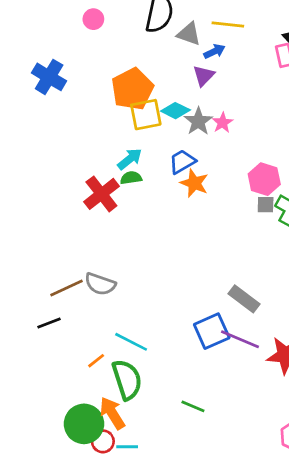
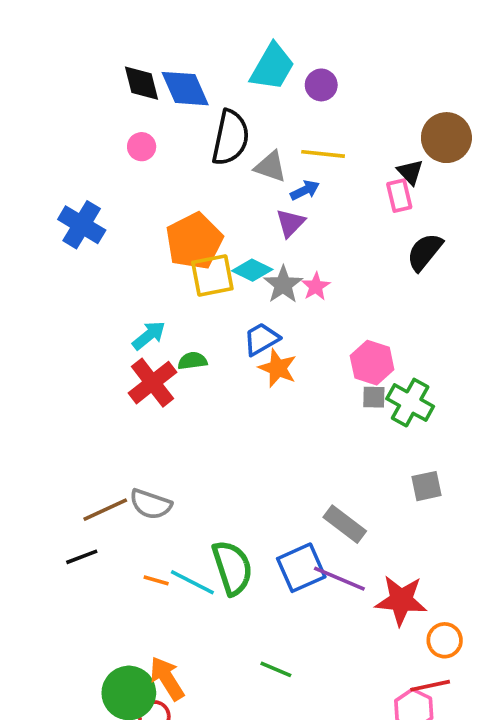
cyan arrow: (130, 159) -> (149, 335), moved
orange line: (96, 361) -> (156, 580), moved, turned 54
green semicircle: (127, 380) -> (232, 568), moved

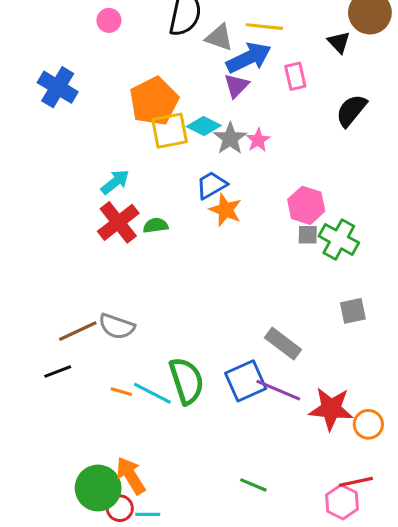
blue arrow: (305, 190) -> (249, 58), size x1.8
pink rectangle: (399, 196) -> (295, 76), moved
green semicircle: (192, 361) -> (156, 225), moved
orange circle: (445, 640) -> (368, 424), moved
green line: (276, 669) -> (253, 485), moved

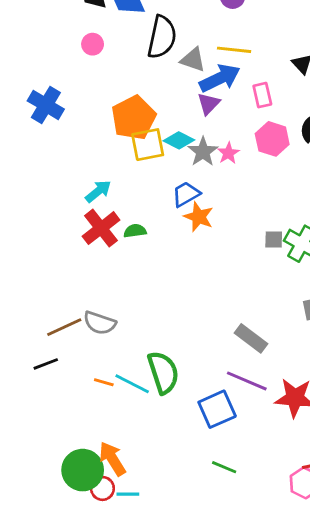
pink hexagon: (306, 205) -> (272, 139), moved
blue square: (246, 381) -> (217, 409), moved

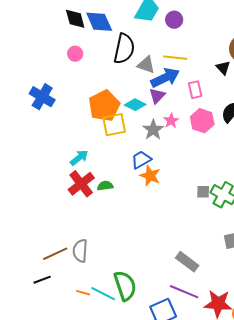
cyan diamond: (179, 140) -> (135, 105), moved
pink star: (228, 153) -> (171, 121), moved
gray semicircle: (100, 323) -> (80, 251), turned 75

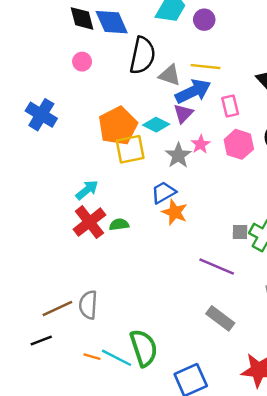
purple line: (184, 292) -> (217, 266), moved

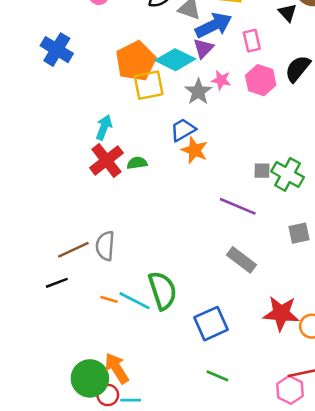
cyan diamond: (156, 125) -> (175, 60), size x1.4
pink star: (201, 144) -> (221, 80), turned -30
cyan arrow: (87, 190) -> (104, 127), turned -30

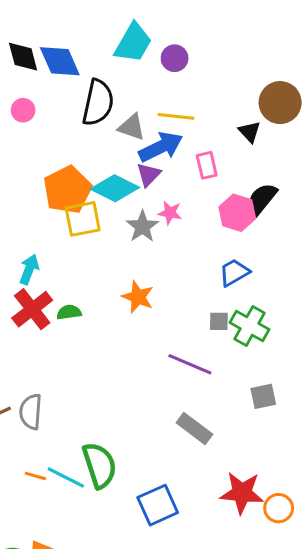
pink hexagon: (261, 80) -> (237, 213), moved
blue trapezoid: (183, 130) -> (234, 272), moved

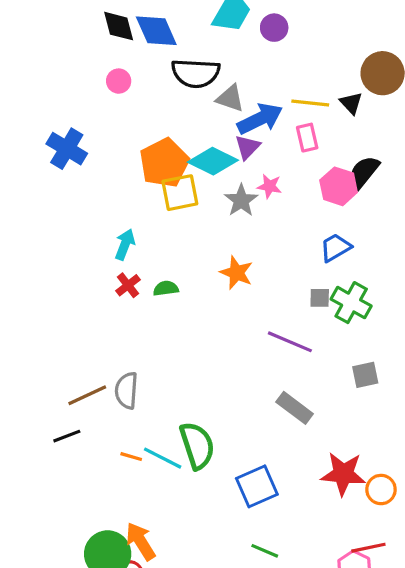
black semicircle: (98, 103) -> (196, 73), turned 81
yellow line: (176, 116) -> (310, 103), moved
red cross: (32, 309) -> (128, 285), size x0.6

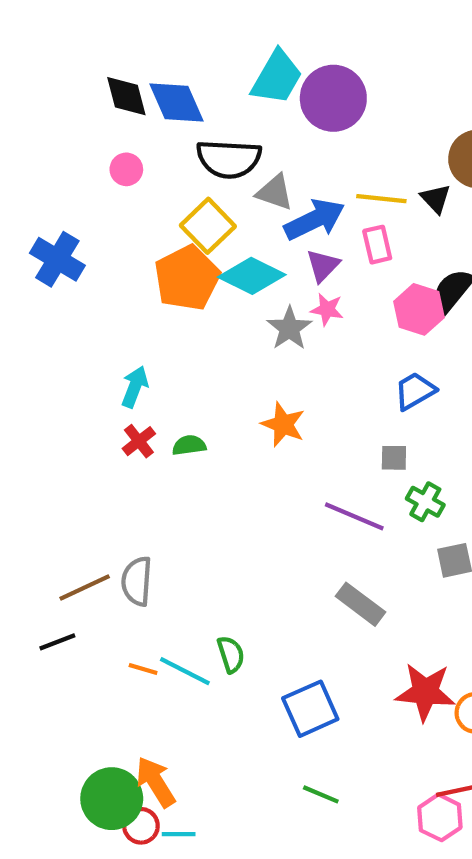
purple circle: (274, 28) -> (333, 98), size x1.8
purple triangle: (247, 147) -> (323, 266), moved
yellow square: (180, 193) -> (208, 226), moved, turned -33
green cross: (351, 303) -> (425, 502), moved, size x0.7
green semicircle: (197, 446) -> (231, 654), size x0.6

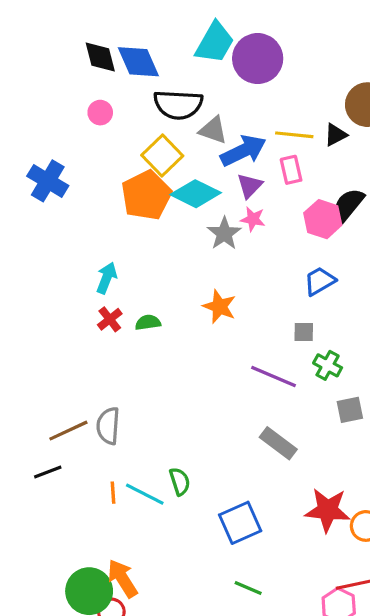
black triangle: (436, 199) -> (336, 135), turned 45
orange line: (143, 669) -> (113, 493), turned 70

